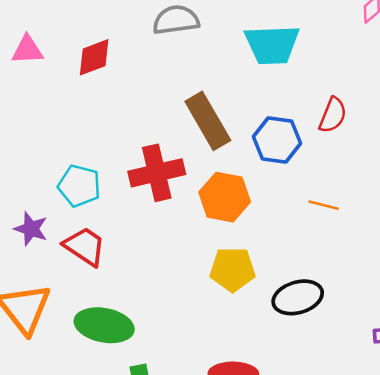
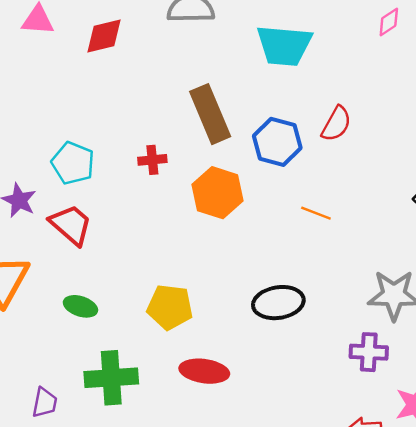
red cross: (157, 173) -> (152, 160), size x0.5
yellow pentagon: (232, 269) -> (170, 307), moved
green ellipse: (104, 325) -> (80, 306), size x0.6

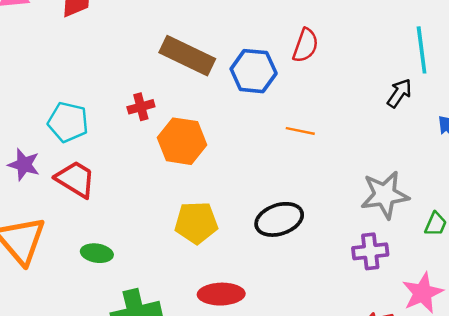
brown rectangle: (210, 114) -> (187, 56), turned -32
orange hexagon: (217, 193) -> (182, 141), moved
yellow pentagon: (170, 307) -> (196, 223), moved

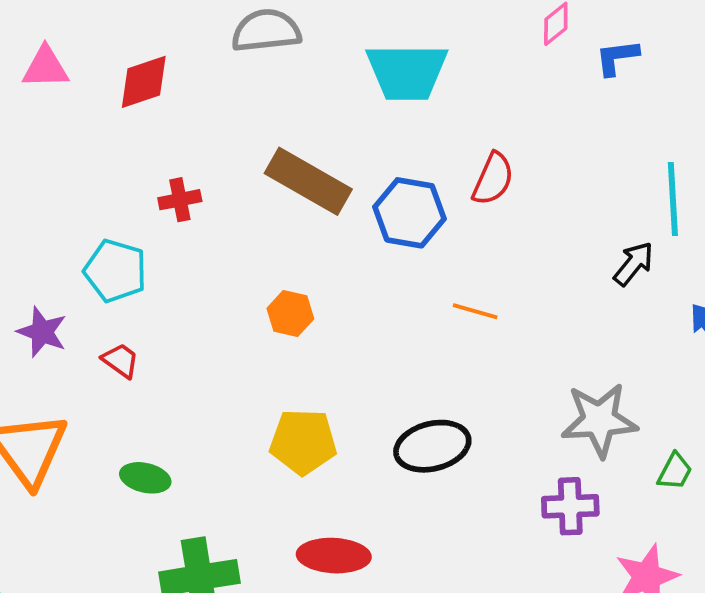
red cross: (141, 107) -> (180, 200), moved
orange hexagon: (182, 141) -> (290, 314), size x0.6
red trapezoid: (75, 179) -> (121, 360), size x0.6

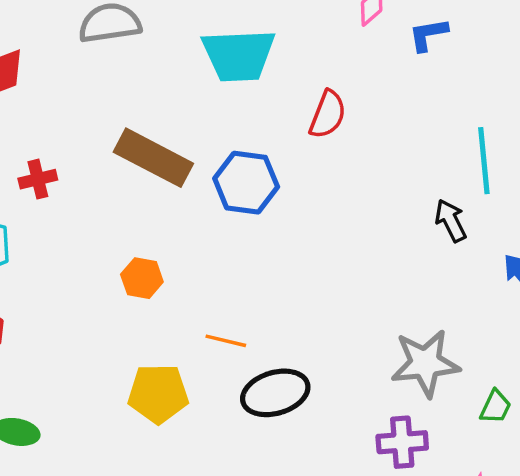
red semicircle: (493, 179) -> (328, 114), moved
black arrow: (634, 264) -> (451, 221), turned -63
orange line: (475, 311) -> (226, 341), moved

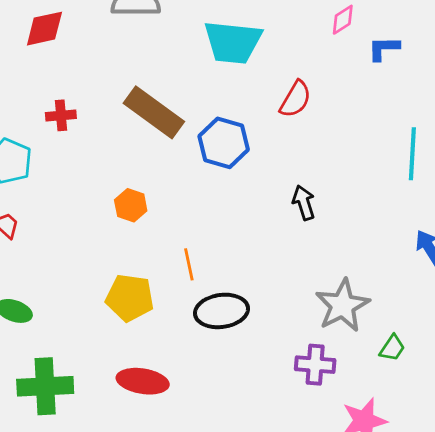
black arrow: (451, 221) -> (304, 203), moved
orange line: (226, 341) -> (189, 264), turned 56
gray star: (425, 363) -> (343, 305), turned -30

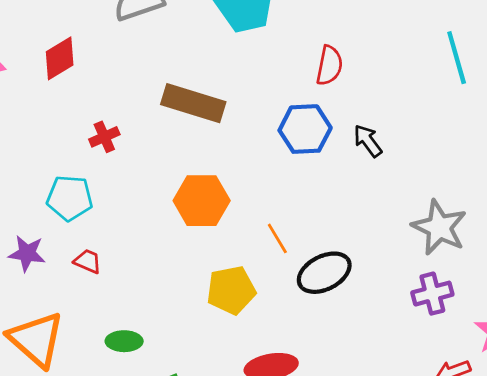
red semicircle: (295, 99) -> (329, 66), moved
blue hexagon: (224, 143) -> (305, 129), moved
orange hexagon: (131, 205) -> (202, 201), size x1.6

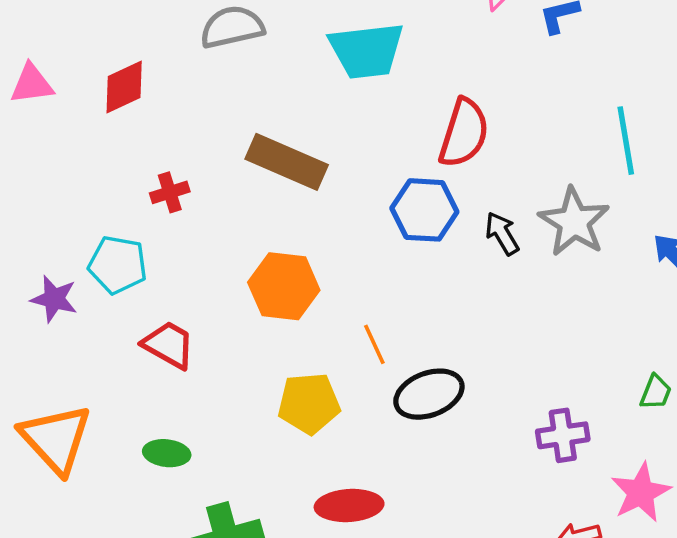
red semicircle: (329, 66) -> (464, 133), size x1.4
gray star: (439, 227) -> (574, 222), moved
purple star: (27, 253) -> (54, 299), moved
red trapezoid: (88, 261) -> (169, 345), moved, size x1.5

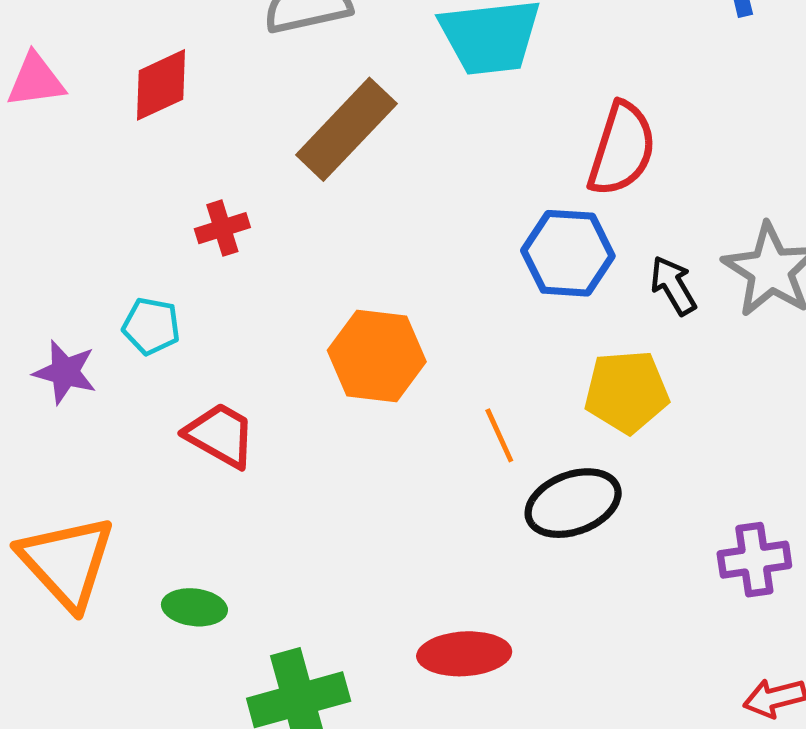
brown rectangle: (287, 162) -> (346, 129), moved, turned -70
cyan pentagon: (118, 265) -> (151, 326), size x0.7
yellow pentagon: (309, 403) -> (627, 392), moved
green ellipse: (167, 453) -> (194, 607), moved

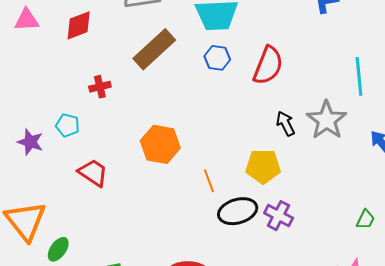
blue hexagon: (568, 253) -> (217, 58), moved, size x0.7
purple cross: (754, 560) -> (279, 216), moved, turned 32
green ellipse: (194, 607) -> (58, 249), moved, turned -65

